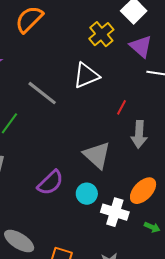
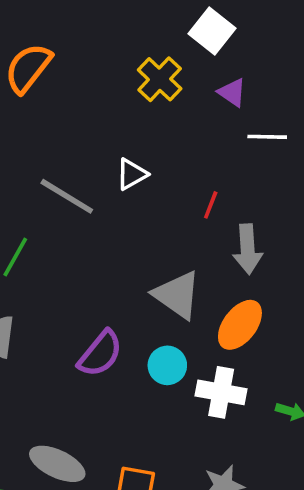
purple triangle: (141, 46) -> (232, 92), size x0.7
white triangle: (86, 75) -> (132, 174), moved, size x0.7
orange ellipse: (143, 191) -> (240, 325), moved

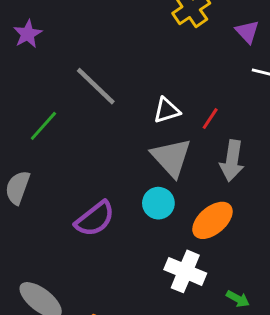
white triangle: (132, 174) -> (167, 110), moved
gray triangle: (177, 295) -> (171, 157), moved
cyan circle: (167, 365) -> (158, 203), moved

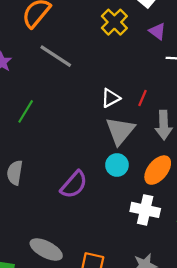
gray line: (96, 86) -> (56, 56), moved
green line: (43, 126) -> (26, 111), moved
gray triangle: (171, 157) -> (120, 131), turned 32

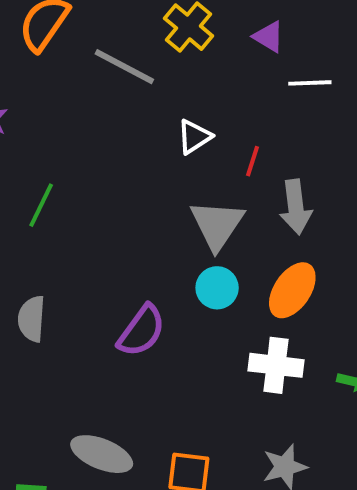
gray line: (56, 56) -> (124, 67), moved
white triangle: (110, 98) -> (194, 137), moved

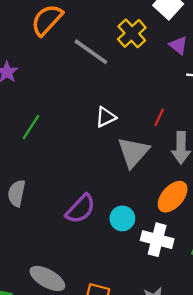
white triangle: (194, 137) -> (106, 117), moved
cyan circle: (217, 288) -> (122, 218), moved

